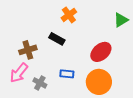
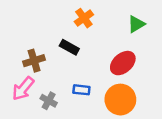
green triangle: (121, 20) -> (136, 24), moved

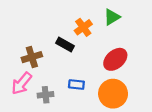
orange cross: (84, 18) -> (83, 27), moved
green triangle: (136, 24) -> (112, 17), moved
gray cross: (49, 101) -> (46, 95), turned -35

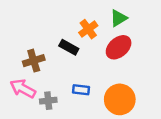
red ellipse: (115, 59) -> (119, 47), moved
pink arrow: (22, 83) -> (23, 88), turned 80

